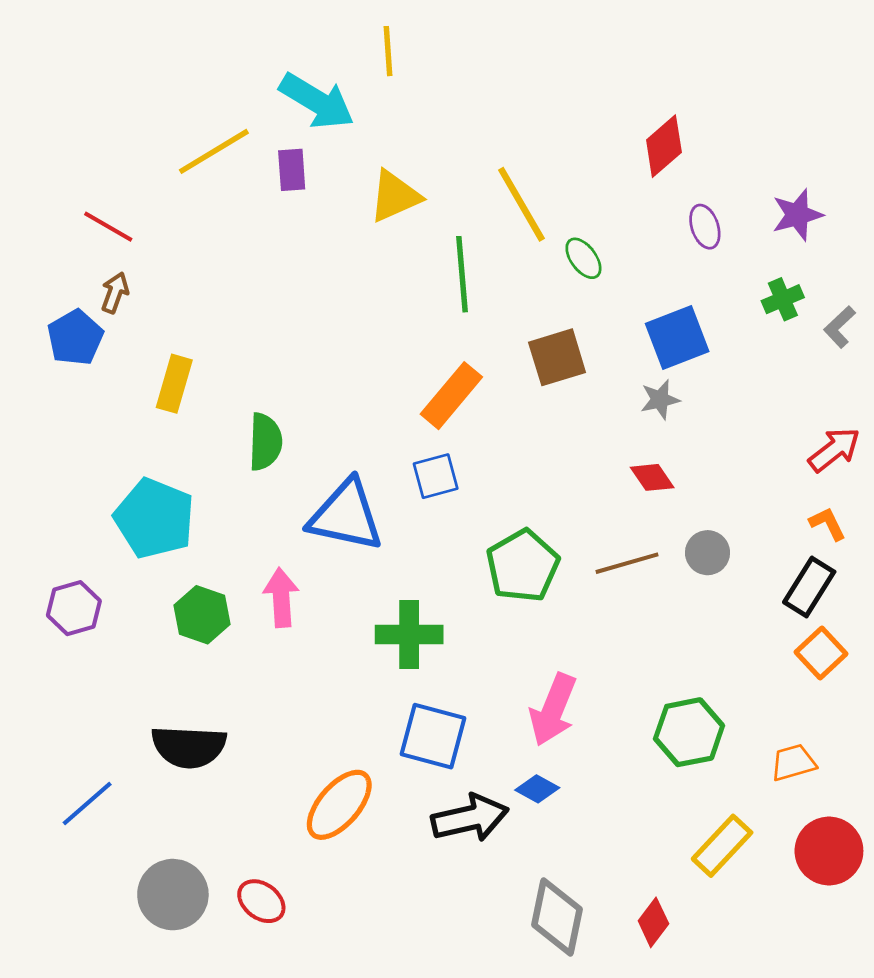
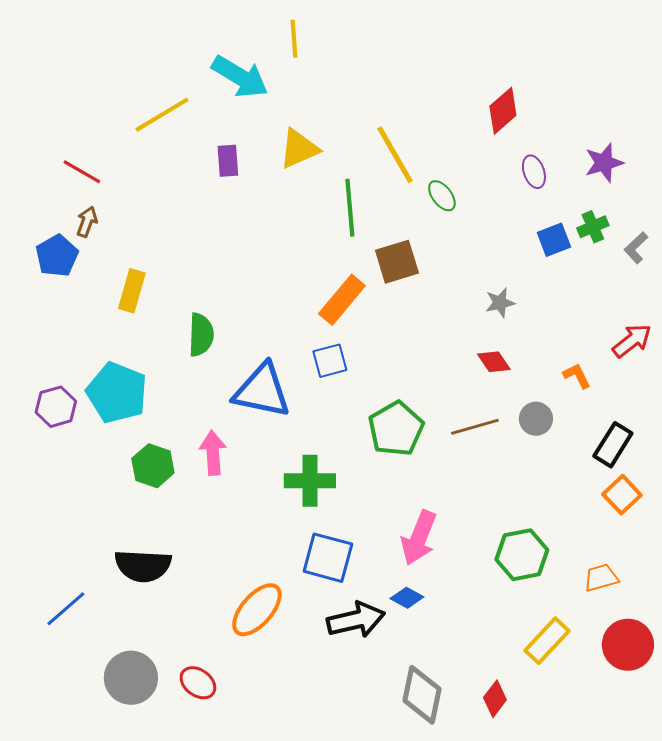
purple rectangle: (292, 170) -> (228, 161), moved
blue square: (677, 338) -> (554, 240), moved, size x0.7
brown square: (557, 357) -> (397, 262), moved
orange L-shape: (828, 524) -> (577, 376), moved
purple hexagon: (74, 608) -> (56, 407), moved

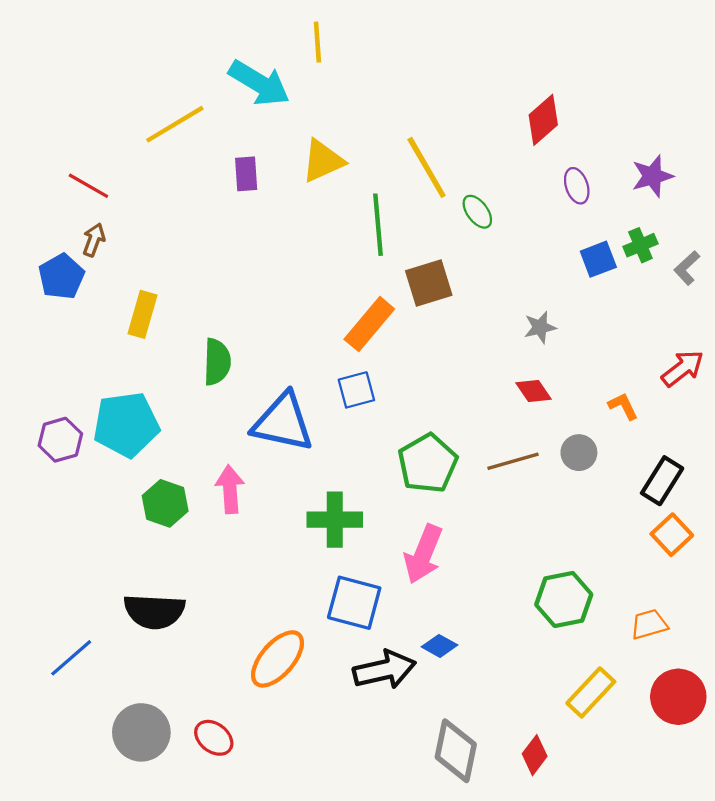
cyan pentagon: (117, 393) -> (126, 425), turned -30
pink arrow: (419, 538) -> (423, 554), moved

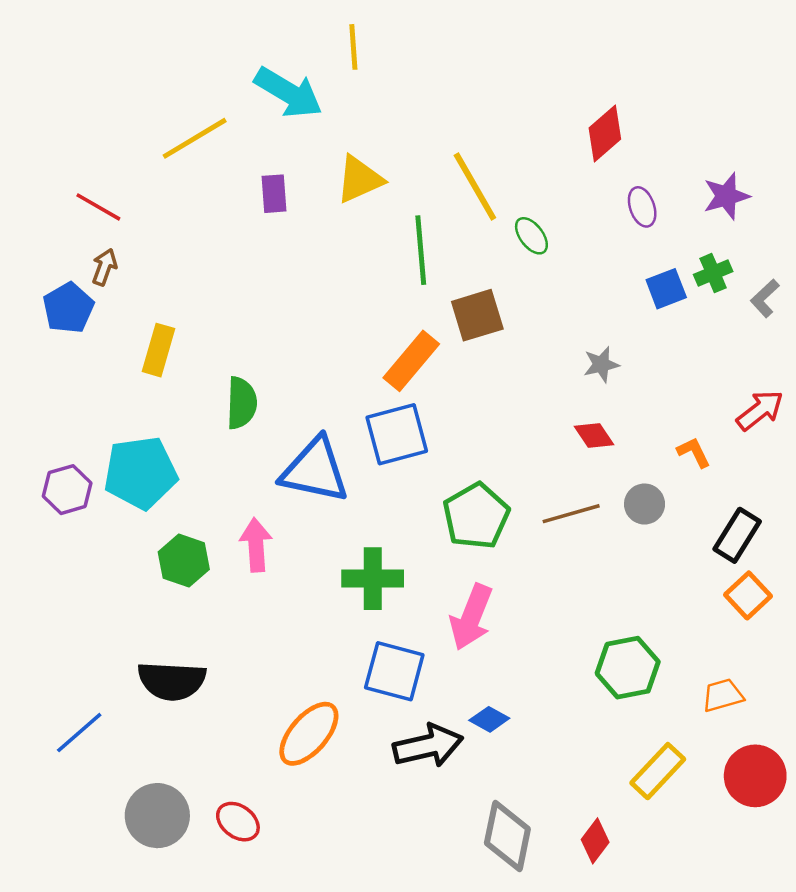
blue square: (356, 390) -> (397, 434), size x1.5

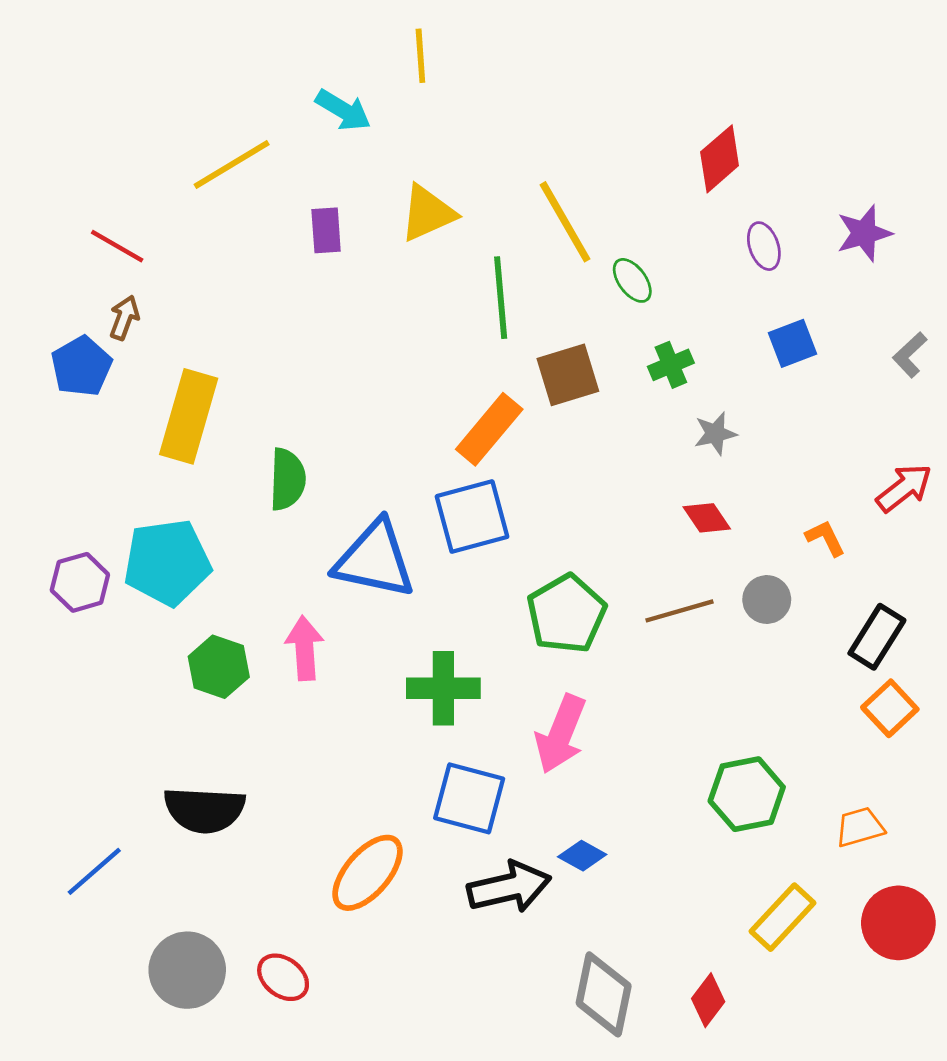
cyan arrow: (288, 93) -> (343, 110), size x0.7
green cross: (713, 273) -> (671, 365), moved
yellow rectangle: (159, 350) -> (189, 416), size x1.5

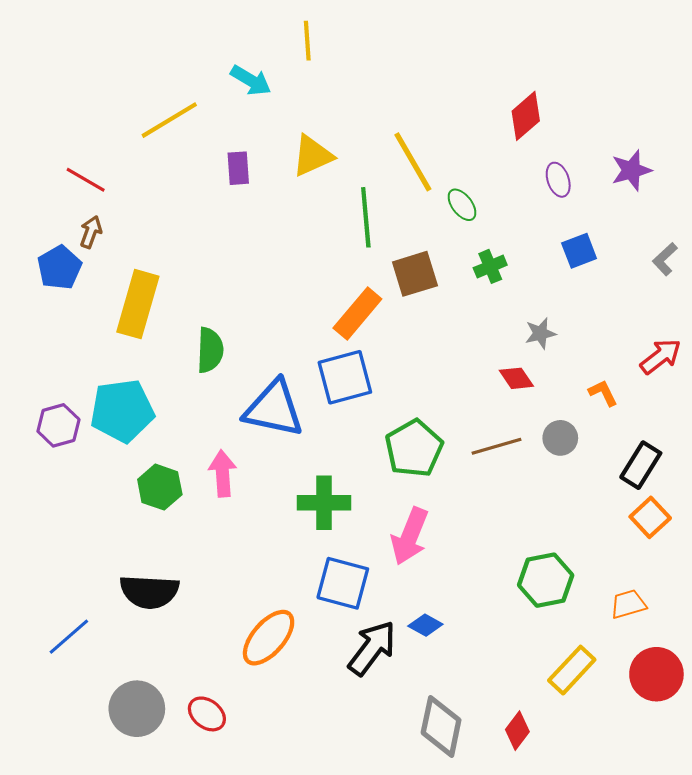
gray star: (715, 434) -> (540, 333), moved
black arrow: (509, 887) -> (372, 648), turned -40

